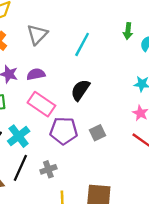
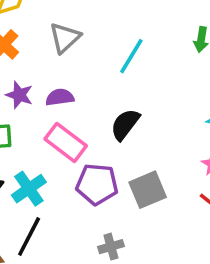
gray square: (98, 133) -> (148, 190), size x1.5
gray cross: (48, 169) -> (111, 247), moved

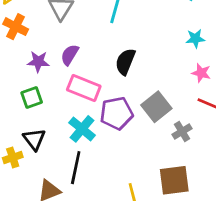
purple semicircle: (60, 97) -> (70, 55), turned -35
cyan cross: (29, 189) -> (82, 129), moved
gray cross: (111, 247) -> (182, 132), moved

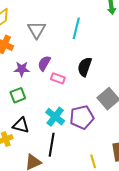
pink rectangle: (84, 88) -> (58, 78), moved, size x0.6
purple pentagon: (116, 113) -> (82, 117), moved
black triangle: (34, 139) -> (21, 125), turned -36

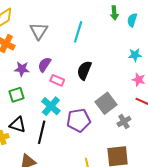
cyan cross: (55, 117) -> (51, 106), moved
black line: (52, 145) -> (42, 132), moved

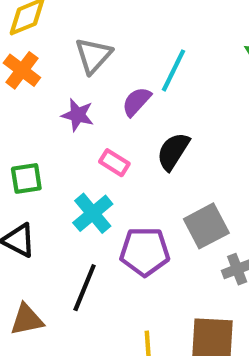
purple semicircle: (44, 65) -> (136, 102), moved
purple star: (22, 69) -> (78, 115), moved
black line: (42, 132) -> (85, 288), moved

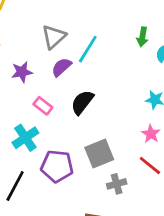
gray triangle: (93, 56) -> (54, 37), moved
purple star: (78, 115) -> (22, 72), turned -30

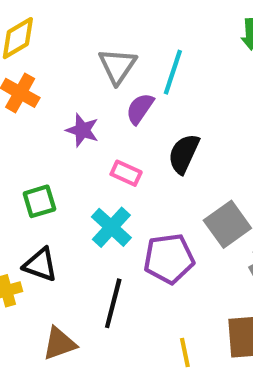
purple star: (22, 72) -> (82, 130), turned -30

